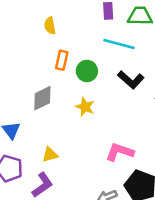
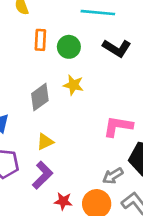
gray diamond: (42, 98) -> (40, 97), moved

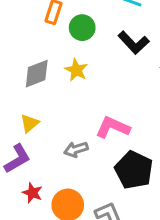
yellow triangle: (45, 142) -> (30, 123), turned -30
gray arrow: (113, 176) -> (76, 149), moved

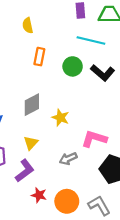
green circle: (82, 28) -> (73, 66), moved
yellow star: (76, 70) -> (60, 118), moved

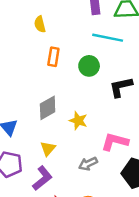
black L-shape: (103, 73) -> (121, 87), moved, turned 130

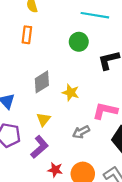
orange rectangle: (53, 57) -> (27, 35), moved

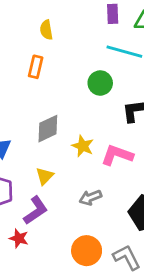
pink L-shape: (105, 111) -> (117, 155), moved
red star: (55, 170) -> (19, 238), moved

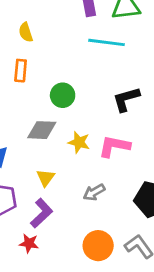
green circle: (100, 83) -> (63, 95), moved
gray diamond: (48, 129) -> (42, 130), turned 36

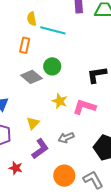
cyan line: (106, 42) -> (53, 30), moved
gray diamond: (42, 130) -> (31, 77), moved, turned 30
purple L-shape: (42, 213) -> (40, 149), moved

